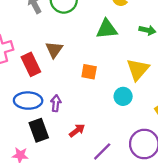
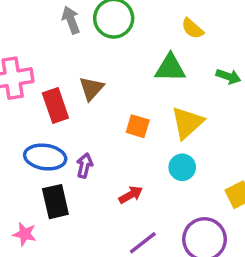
yellow triangle: (138, 70) -> (187, 123), moved
red arrow: (77, 131) -> (131, 195), moved

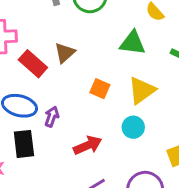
red rectangle: (55, 106) -> (33, 64), turned -36
red arrow: (131, 195) -> (88, 145), size x1.4

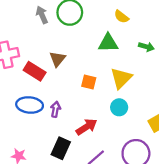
black rectangle: (24, 144) -> (61, 148), moved, turned 40

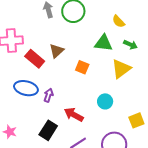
green arrow: (146, 47) -> (130, 45), moved
yellow triangle: (121, 78) -> (121, 69), moved
orange square: (89, 82) -> (82, 67), moved
red arrow: (87, 127) -> (74, 115), turned -126

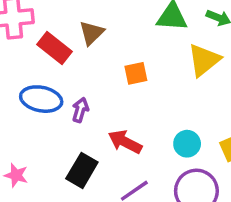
orange square: (82, 67) -> (136, 73), moved, turned -32
cyan circle: (105, 101) -> (187, 144), moved

